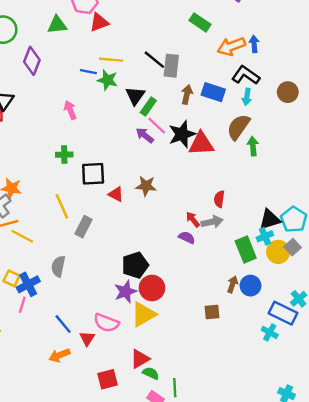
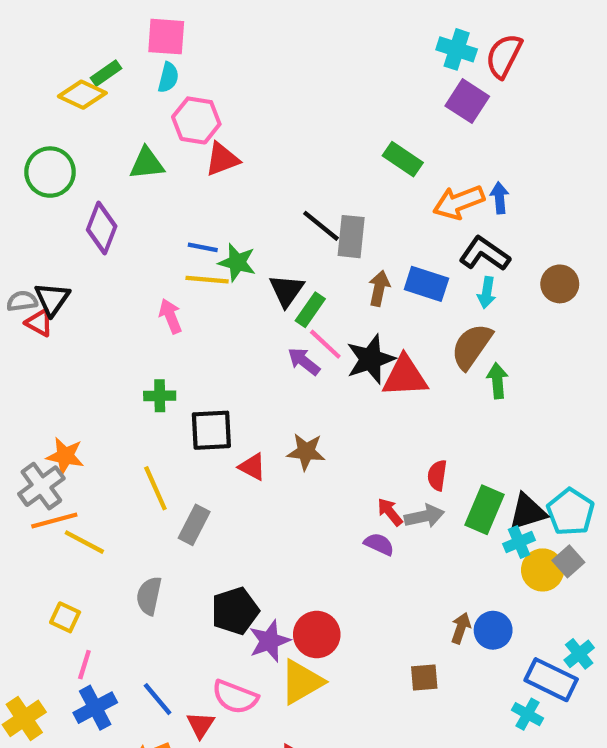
yellow line: (111, 60) -> (207, 280), moved
green rectangle: (246, 250) -> (484, 510), moved, turned 45
black pentagon: (135, 265) -> (235, 611), moved
blue cross: (28, 284) -> (95, 708), moved

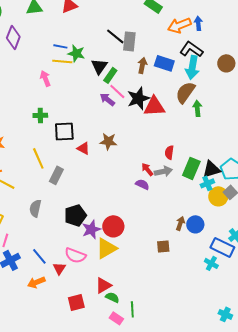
cyan arrow: (487, 293) -> (192, 67), size x1.6

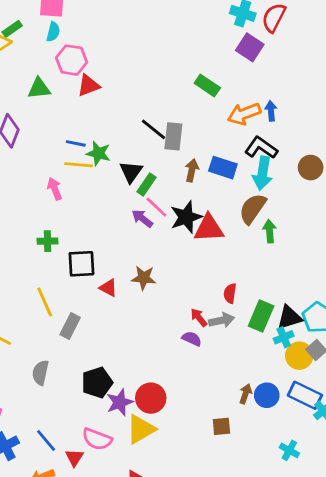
blue rectangle: (222, 247) -> (305, 395), moved

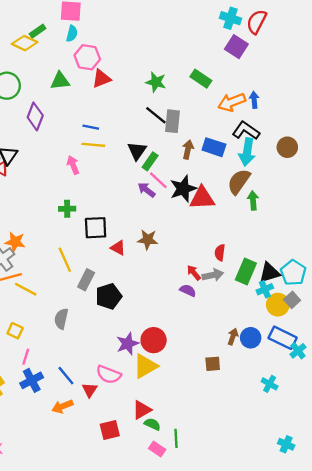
green star: (98, 153) -> (156, 82), moved
black pentagon: (97, 383) -> (109, 296), moved

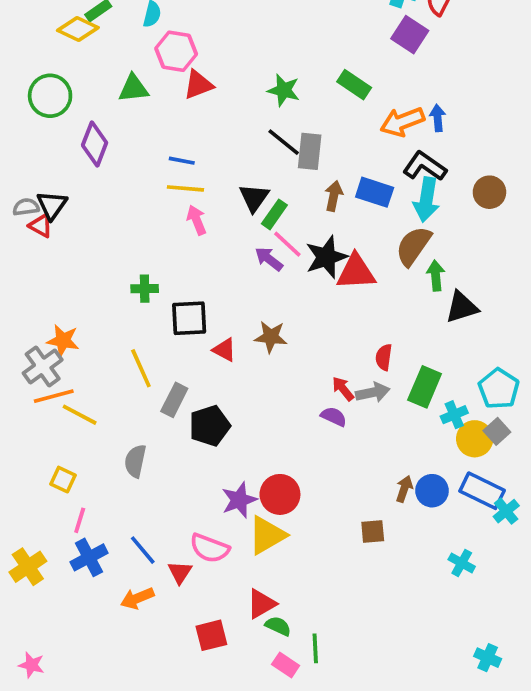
pink arrow: (73, 165) -> (197, 220), moved
black triangle: (270, 273) -> (462, 307), moved

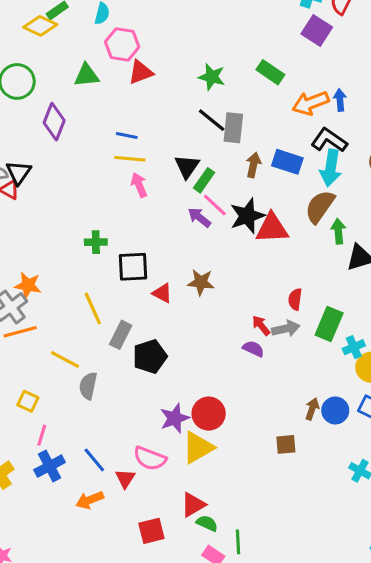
yellow line: (80, 415) -> (65, 360), moved

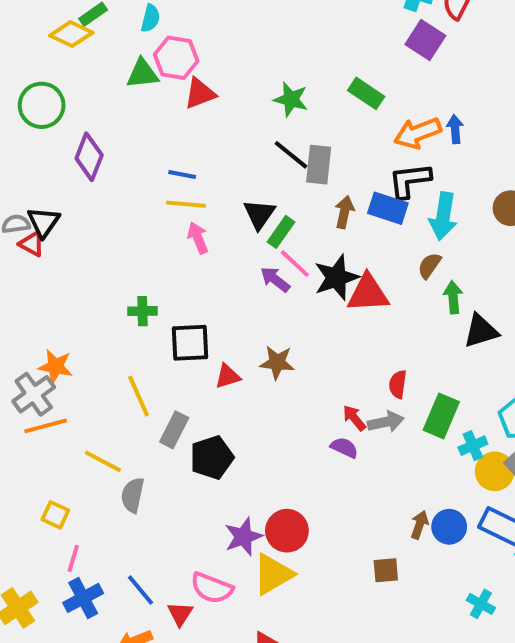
green triangle: (87, 75) -> (143, 74), moved
black L-shape: (329, 140) -> (410, 180), moved, turned -42
brown semicircle: (320, 207) -> (429, 266), size x0.6
red triangle: (162, 293) -> (228, 376), turned -45

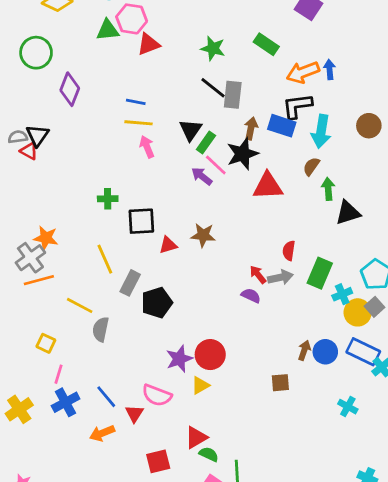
black star: (336, 277) -> (242, 154), moved
yellow triangle: (273, 574) -> (200, 385), size x0.6

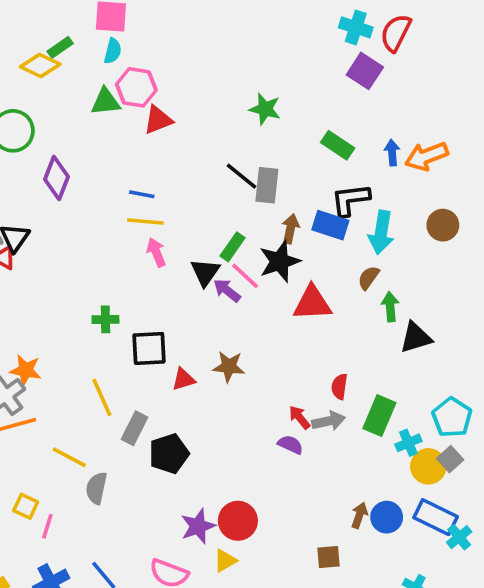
green rectangle: (266, 44) -> (338, 145), moved
green star: (213, 48) -> (265, 109), moved
orange arrow: (303, 72) -> (427, 156), moved
black triangle: (191, 130) -> (205, 272), moved
pink line: (59, 374) -> (47, 526), moved

